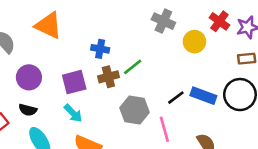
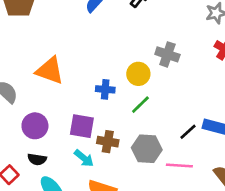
yellow circle: (194, 42) -> (138, 74), moved
brown cross: (108, 77) -> (108, 142), moved, turned 30
purple square: (74, 82) -> (82, 126), turned 30
pink line: (164, 129) -> (179, 165), turned -65

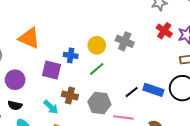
gray cross: (167, 54) -> (125, 41), moved
purple square: (82, 126) -> (51, 70), moved

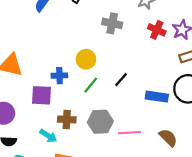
gray cross: (125, 41) -> (112, 23), moved
black line: (132, 92) -> (121, 80), moved

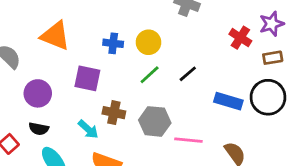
red cross: (157, 30) -> (240, 38), moved
blue cross: (59, 76) -> (113, 43), moved

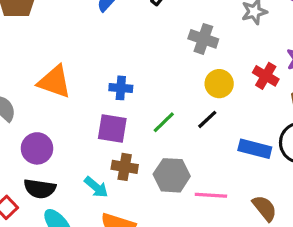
yellow circle: (148, 42) -> (219, 84), moved
purple square: (87, 78) -> (112, 129), moved
black semicircle: (39, 129) -> (40, 189), size x1.4

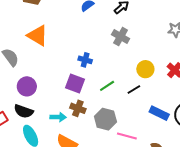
gray cross: (203, 39) -> (121, 37), moved
orange triangle: (54, 82) -> (38, 36), moved
cyan arrow: (96, 187) -> (58, 117), turned -49

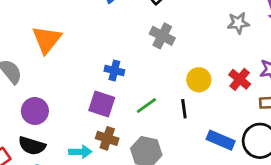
orange triangle: (38, 36) -> (47, 40), turned 40
black line: (134, 90) -> (184, 109), turned -64

